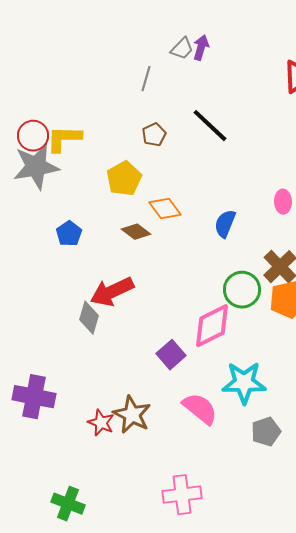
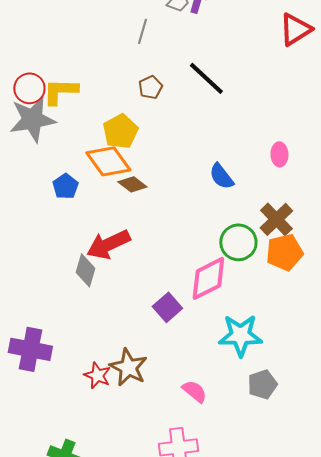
orange diamond: (165, 209) -> (108, 161), moved, size x1.4
blue semicircle: (225, 224) -> (221, 176), turned -60
pink semicircle: (200, 409) -> (194, 391), moved, size x0.7

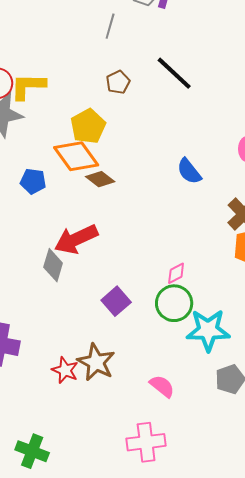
blue pentagon: (65, 186) -> (33, 181), turned -30
green circle: (238, 242) -> (174, 303), moved
pink diamond: (208, 278) -> (176, 273), size x0.5
purple square: (167, 307) -> (116, 301), moved

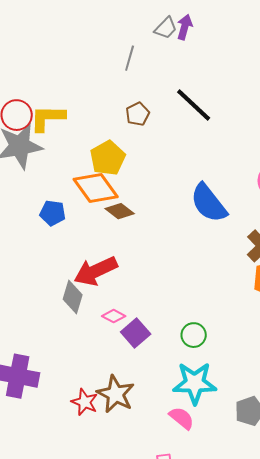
blue semicircle: (189, 171) -> (209, 203), size x1.5
pink diamond: (176, 273) -> (114, 316), moved, turned 55
green circle: (174, 303) -> (194, 335), size x0.7
cyan star: (208, 330) -> (195, 383), moved

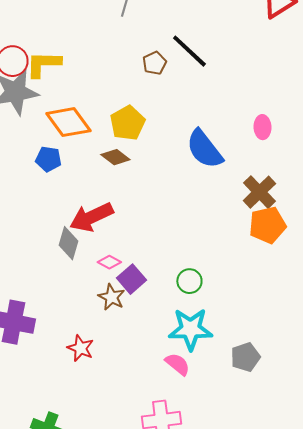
brown pentagon: (138, 114) -> (154, 63), moved
yellow pentagon: (108, 158) -> (127, 123), moved
orange diamond: (96, 188) -> (68, 122), moved
brown star: (116, 394) -> (111, 297), moved, size x0.7

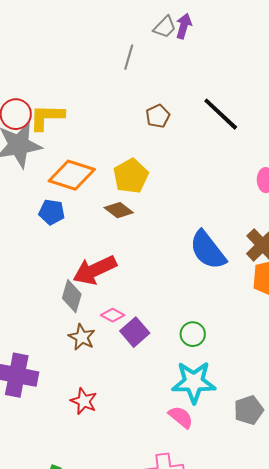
black line: (189, 51) -> (221, 114), moved
orange diamond: (68, 122) -> (72, 175), turned -36
blue semicircle: (204, 149) -> (208, 250), moved
brown star: (111, 297) -> (82, 337), moved

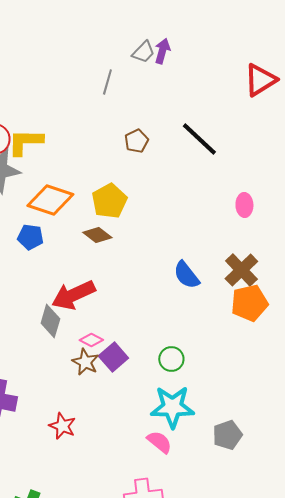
blue semicircle: (208, 250) -> (186, 275), size x0.7
brown star: (82, 337) -> (85, 362), moved

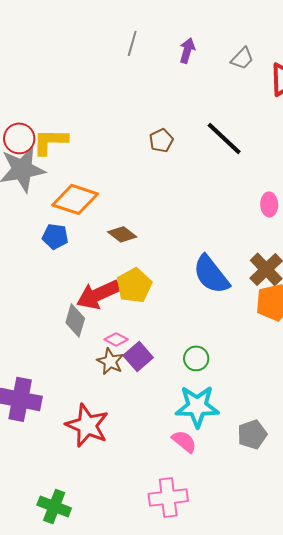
gray trapezoid: (143, 52) -> (242, 58), moved
gray line: (107, 82) -> (132, 43), moved
yellow pentagon: (109, 201) -> (134, 285), moved
blue semicircle: (186, 275) -> (211, 274), size x1.4
red star: (62, 426) -> (87, 425), size x1.6

